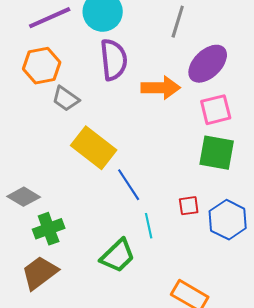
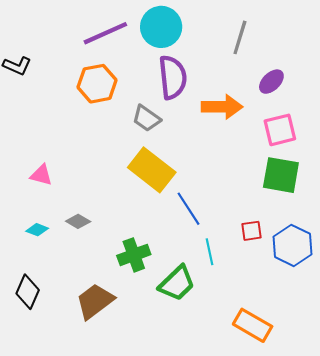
purple ellipse: (208, 64) -> (271, 82), size x0.6
gray trapezoid: (66, 99) -> (146, 118), moved
gray diamond: (24, 197) -> (78, 221), size x0.7
green cross: (49, 229) -> (134, 255), moved

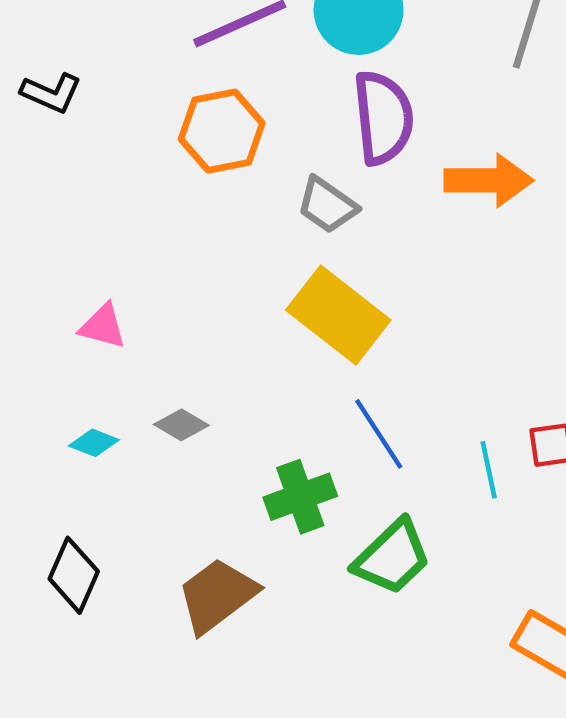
blue line: (188, 209) -> (379, 434), moved
cyan line: (209, 252) -> (489, 470), moved

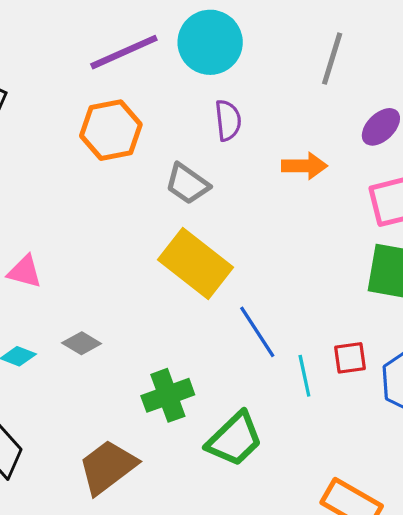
purple semicircle: (383, 118) -> (228, 120), size x0.6
orange arrow: (489, 180) -> (304, 166), size x0.7
blue line: (379, 434) -> (257, 332), moved

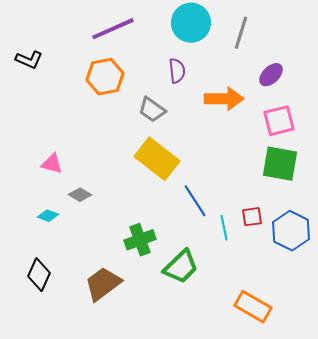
cyan circle: (210, 42) -> (191, 23), moved
orange arrow: (304, 166) -> (224, 99), size x1.4
gray diamond: (82, 343) -> (80, 195), moved

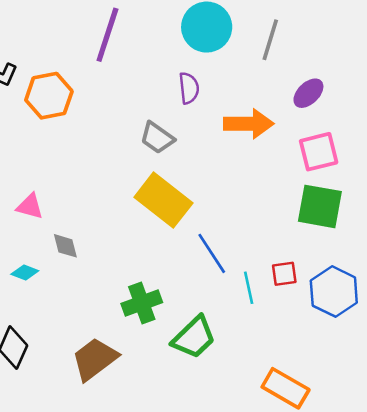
purple line: (113, 29) -> (107, 35), turned -48
orange hexagon: (105, 77) -> (49, 96), moved
gray diamond: (80, 195) -> (65, 246), turned 45

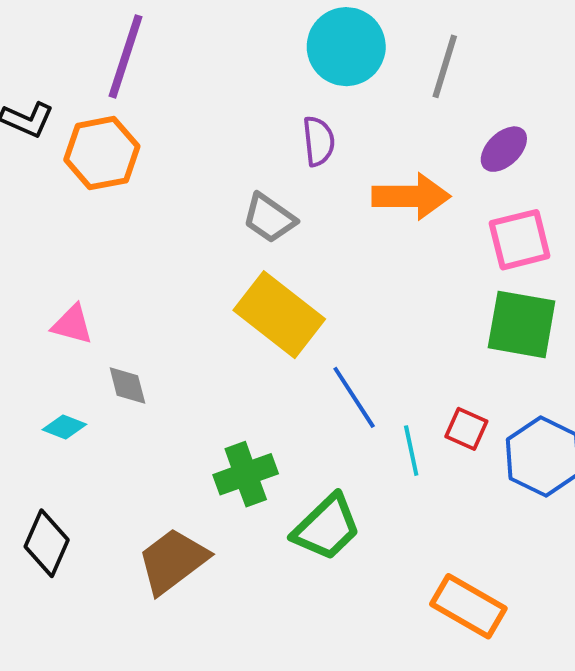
purple line: (107, 35) -> (126, 56), moved
red square: (284, 274) -> (466, 429), turned 32

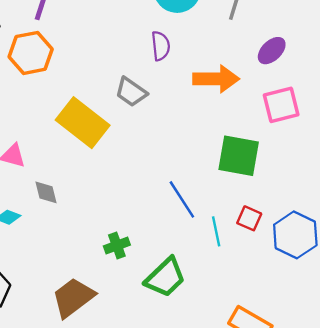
yellow rectangle: (279, 315) -> (83, 123), moved
green square: (522, 324) -> (239, 156), moved
green cross: (246, 474) -> (117, 246), size x0.7

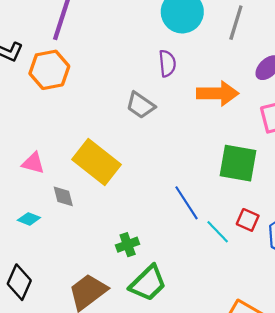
yellow rectangle: (83, 123) -> (96, 162), moved
cyan line: (216, 231) -> (218, 232), turned -32
green trapezoid: (165, 277) -> (148, 283), moved

